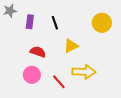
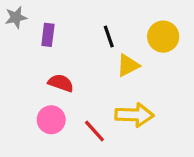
black line: (55, 23) -> (109, 37), moved
yellow triangle: (71, 46) -> (128, 65), moved

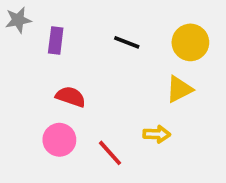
black line: (109, 37) -> (127, 42), turned -50
yellow triangle: (128, 65) -> (179, 89), moved
yellow arrow: (134, 115) -> (157, 134), size x0.6

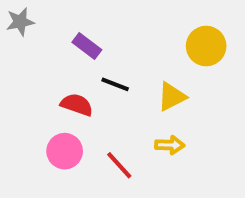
purple rectangle: (56, 41) -> (87, 46), moved, turned -60
black line: (127, 42) -> (115, 84), moved
yellow triangle: (179, 89) -> (172, 97), moved

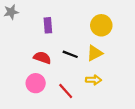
purple rectangle: (87, 46) -> (48, 25), turned 48
yellow circle: (206, 46) -> (101, 25), moved
black line: (115, 84) -> (70, 54), moved

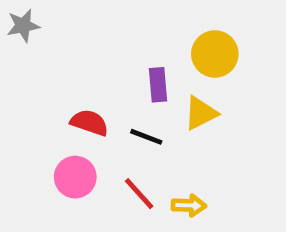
purple rectangle: (48, 25) -> (158, 85), moved
black line: (70, 54) -> (146, 137), moved
yellow arrow: (94, 80) -> (189, 205), moved

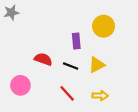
yellow triangle: (201, 113) -> (97, 65), moved
pink circle: (75, 177) -> (20, 85), moved
yellow arrow: (189, 205) -> (100, 96), moved

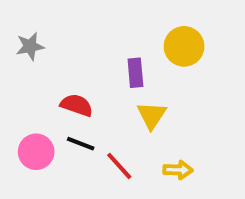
gray star: (11, 13) -> (30, 46), moved
yellow triangle: (97, 65) -> (152, 115), moved, turned -30
black line: (71, 66) -> (81, 144), moved

